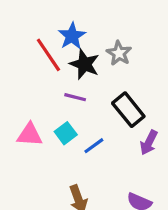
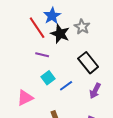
purple line: (75, 97) -> (42, 55), moved
pink triangle: (30, 135) -> (25, 98), moved, turned -30
purple arrow: (149, 143) -> (95, 91), moved

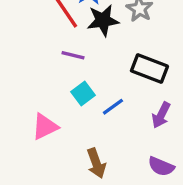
black star: (60, 34) -> (103, 20), turned -30
black rectangle: (88, 63) -> (149, 69), turned -30

